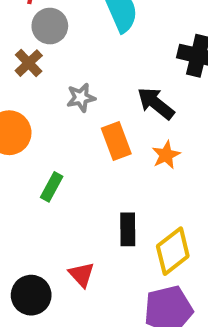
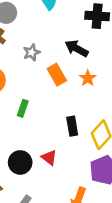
black circle: (31, 295) -> (20, 162), moved

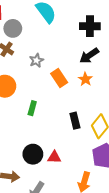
black arrow: (77, 48) -> (89, 56), moved, turned -60
red triangle: (49, 158) -> (54, 157), moved, turned -32

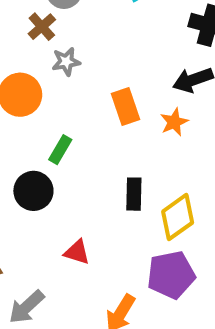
gray star: (36, 60) -> (66, 62), moved
black circle: (33, 154) -> (33, 191), moved

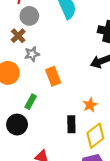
orange rectangle: (126, 107) -> (53, 76), moved
orange star: (174, 122) -> (90, 105), moved

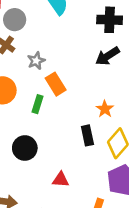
gray star: (32, 54) -> (36, 61), moved
green rectangle: (31, 102) -> (38, 104), moved

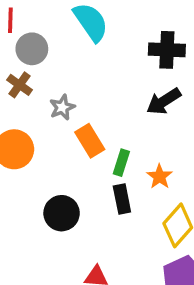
green rectangle: (38, 104) -> (121, 163), moved
black rectangle: (87, 135) -> (122, 199), moved
black circle: (25, 148) -> (62, 213), moved

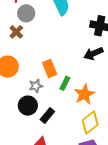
gray star: (62, 107) -> (36, 86), moved
orange star: (159, 177) -> (84, 94), size x1.5
black rectangle: (122, 199) -> (47, 115), moved, turned 42

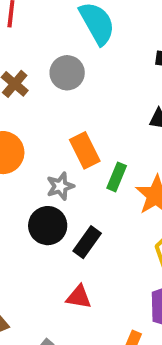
gray circle: (26, 13) -> (67, 73), moved

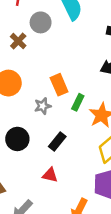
gray circle: (67, 73) -> (41, 22), moved
black circle: (48, 226) -> (17, 139), moved

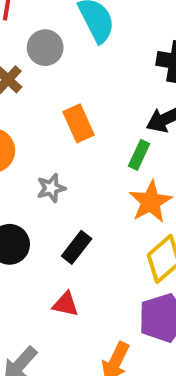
orange rectangle: (59, 85) -> (79, 123), moved
green rectangle: (78, 102) -> (139, 155), moved

